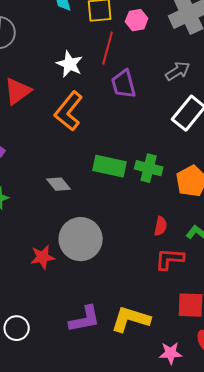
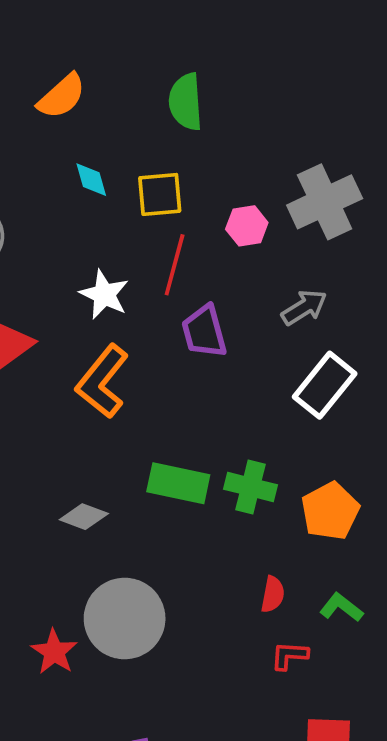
pink hexagon: (137, 20) -> (247, 226), moved
gray diamond: (59, 184) -> (84, 517), turned -30
red star: (43, 257) -> (54, 652), turned -30
red L-shape: (170, 259) -> (289, 656), size x0.7

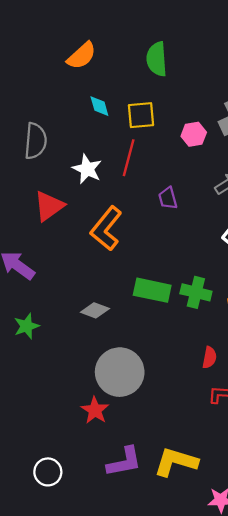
red line: (175, 265) -> (129, 158), moved
white star: (104, 294) -> (87, 169), moved
purple trapezoid: (204, 331) -> (168, 198), size x0.7
red star: (54, 652) -> (95, 410), moved

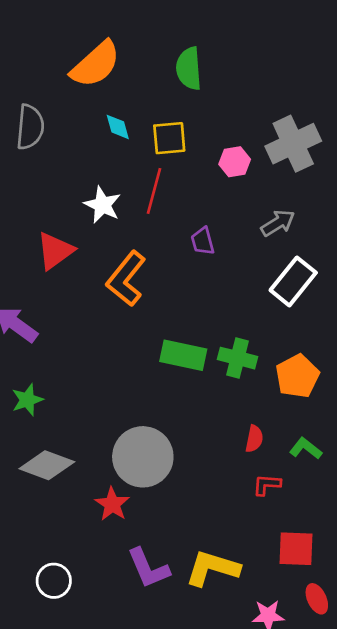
orange semicircle: (82, 56) -> (96, 64), size x1.4
gray semicircle: (36, 141) -> (30, 127), moved
gray diamond: (95, 310) -> (47, 465), moved, size x1.5
purple L-shape: (124, 462) -> (148, 568), turned 78

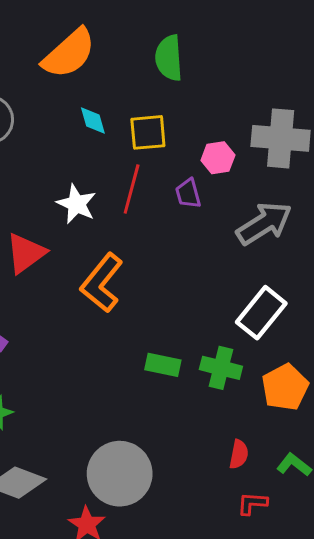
gray cross: (293, 144) -> (281, 138), turned 30
gray arrow: (278, 223) -> (264, 223), size x1.5
purple trapezoid: (203, 241) -> (188, 194), moved
white rectangle: (293, 281) -> (261, 313), moved
green rectangle: (183, 355) -> (163, 365), size x0.7

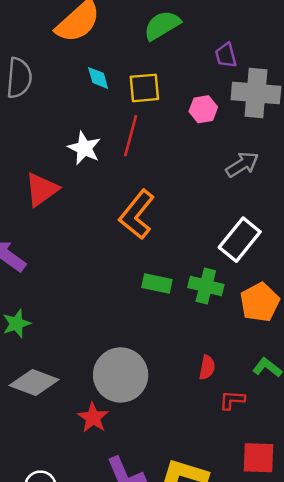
green semicircle: (169, 58) -> (162, 25), turned 63
purple trapezoid: (188, 194) -> (226, 55), moved
gray arrow: (264, 223) -> (242, 164), size x0.7
orange L-shape: (102, 283) -> (137, 215), moved
red semicircle: (239, 454) -> (207, 367), moved

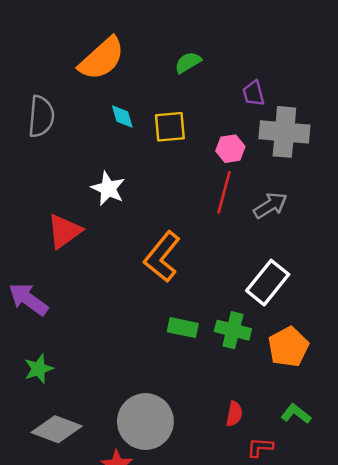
green semicircle: (162, 25) -> (188, 62), size x0.7
red line: (131, 136) -> (224, 192), moved

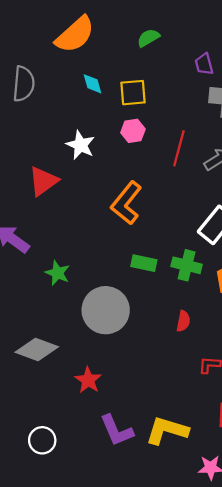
pink hexagon: (230, 149) -> (133, 131), moved
green star: (39, 369) -> (58, 273), moved, turned -30
red semicircle: (234, 414) -> (183, 321), moved
gray circle: (145, 422) -> (106, 310), moved

